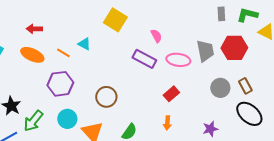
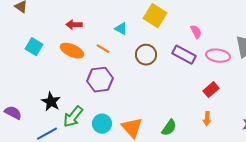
cyan triangle: (84, 44) -> (121, 29), moved
brown circle: (106, 97) -> (146, 55), moved
cyan circle: (67, 119) -> (102, 124), moved

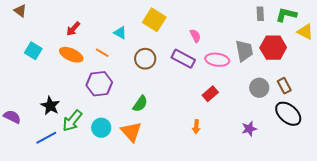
red arrow: (74, 25) -> (73, 29), turned -49
orange arrow: (207, 119) -> (196, 127), moved
green semicircle: (169, 128) -> (140, 104), moved

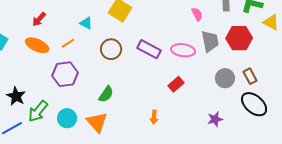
pink semicircle: (195, 36) -> (197, 14), moved
orange line: (102, 53) -> (68, 43), turned -64
orange arrow: (196, 127) -> (154, 117), moved

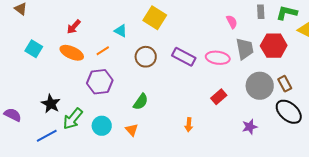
gray circle: (225, 78) -> (260, 86), size x1.4
red rectangle: (176, 84) -> (219, 97), moved
orange triangle: (97, 122) -> (132, 130), size x0.6

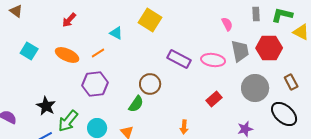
red arrow: (74, 27) -> (69, 20), moved
brown circle: (146, 57) -> (150, 84), moved
brown rectangle: (285, 84) -> (291, 82), moved

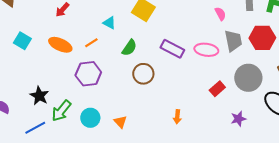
red rectangle: (214, 99) -> (217, 89), moved
green semicircle: (136, 104) -> (129, 48), moved

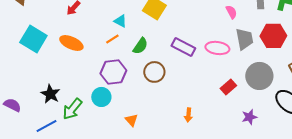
cyan square: (22, 41) -> (33, 39), size x1.5
orange line: (91, 43) -> (112, 39), moved
purple hexagon: (88, 74) -> (113, 72), moved
cyan circle: (90, 118) -> (101, 97), moved

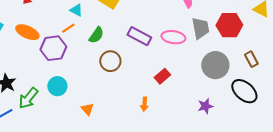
purple hexagon: (113, 72) -> (53, 48), moved
red rectangle: (228, 87) -> (162, 76), moved

